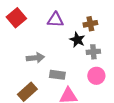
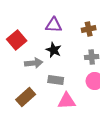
red square: (16, 18) -> (17, 40), moved
black star: (77, 40) -> (54, 50), moved

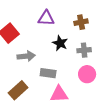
black star: (54, 50) -> (60, 43), moved

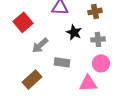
gray arrow: (26, 56) -> (40, 45), turned 144
pink triangle: (59, 94) -> (88, 83), moved

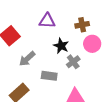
gray cross: (98, 39) -> (73, 62), moved, turned -32
pink circle: (101, 63) -> (92, 44), moved

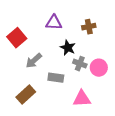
pink circle: (92, 44) -> (99, 68), moved
gray cross: (73, 62) -> (80, 64), turned -32

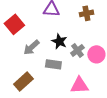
black star: (68, 48) -> (59, 41), moved
gray cross: (80, 64) -> (77, 50), turned 32

